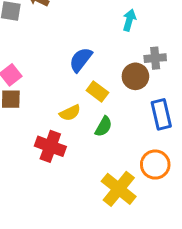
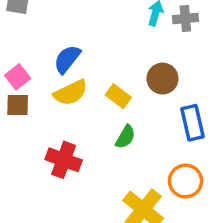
gray cross: (155, 58) -> (185, 19), moved
blue semicircle: (81, 60) -> (67, 59), moved
yellow semicircle: (70, 113) -> (71, 93), moved, size x1.4

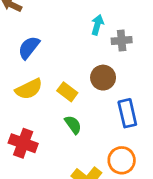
gray cross: (185, 19) -> (122, 40), moved
blue semicircle: (67, 59) -> (29, 48), moved
green semicircle: (125, 137) -> (73, 125), turned -66

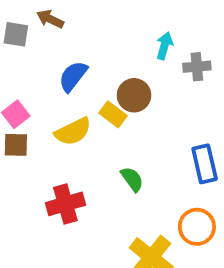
brown circle: (103, 78) -> (134, 95), moved
yellow rectangle: (67, 92) -> (113, 114), moved
red cross: (23, 143) -> (65, 204), turned -36

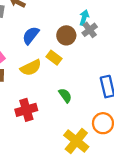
gray cross: (197, 67) -> (90, 30), moved, turned -32
brown circle: (134, 95) -> (66, 35), moved

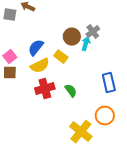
cyan arrow: (84, 18) -> (86, 44), moved
blue semicircle: (31, 35) -> (36, 48), moved
red cross: (26, 110) -> (45, 89), moved

